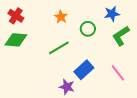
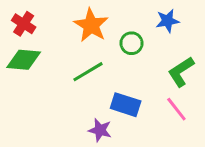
orange star: (61, 17) -> (91, 25), size x1.6
green L-shape: (121, 36) -> (181, 72), moved
blue rectangle: (84, 70) -> (126, 105), turned 60

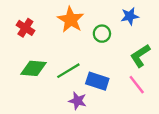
red cross: (24, 24) -> (25, 28), moved
green diamond: (24, 60) -> (34, 68), moved
green line: (88, 72) -> (68, 71), moved

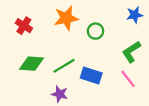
blue star: (130, 16) -> (135, 15), moved
orange star: (71, 20) -> (66, 18), turned 30
purple star: (78, 101) -> (60, 94), moved

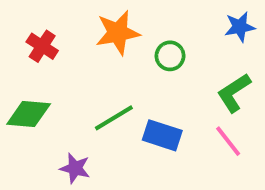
green diamond: (31, 64) -> (29, 114), moved
purple star: (60, 94) -> (75, 168), moved

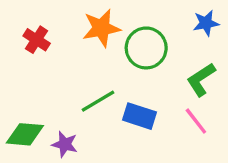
green circle: (170, 56) -> (146, 48), size x1.6
green diamond: (29, 114) -> (25, 134), moved

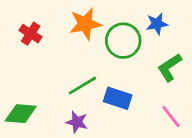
blue star: (206, 23) -> (157, 24), moved
pink line: (196, 121) -> (171, 116), moved
purple star: (65, 144) -> (77, 122), moved

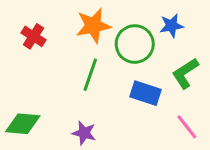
green line: (82, 86) -> (90, 75), moved, turned -40
blue rectangle: (118, 98) -> (145, 93), moved

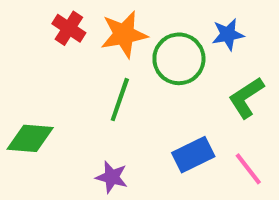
red cross: (33, 36) -> (69, 28), moved
blue rectangle: (145, 93) -> (193, 155), moved, turned -44
green diamond: (23, 124) -> (30, 138), moved

